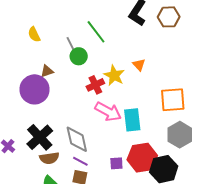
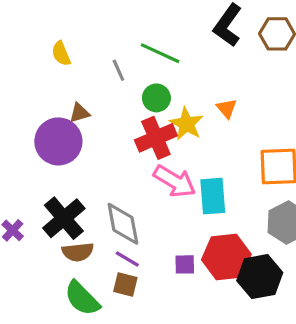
green line: (96, 32) -> (160, 53), turned -30
green circle: (79, 56) -> (156, 98), moved
red cross: (95, 85) -> (156, 138), size x1.4

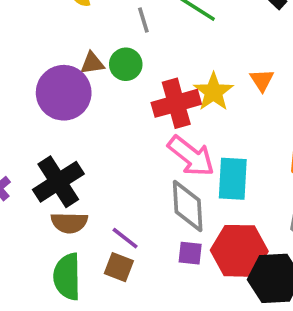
green circle: (156, 98) -> (126, 64), moved
gray diamond: (123, 224) -> (188, 206), moved
green semicircle: (82, 298) -> (67, 277), turned 36

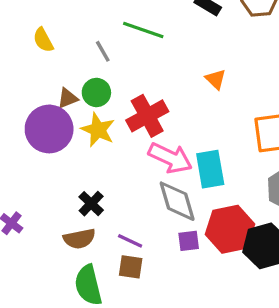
yellow star: (213, 92) -> (98, 130), moved
black cross: (58, 182) -> (91, 204), moved, size x0.6

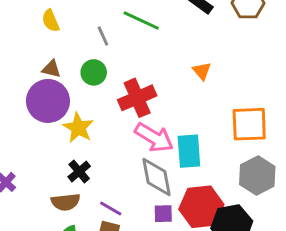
brown triangle: (68, 98) -> (51, 69), moved, turned 30
yellow star: (98, 130) -> (78, 128), moved

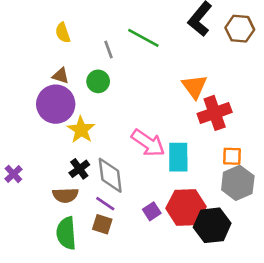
orange triangle: (202, 71) -> (195, 87), size x1.5
red cross: (137, 98) -> (215, 113), moved
orange square: (249, 124) -> (232, 156), moved, size x0.6
gray diamond: (156, 177) -> (110, 175), moved
purple square: (163, 214) -> (152, 211), turned -36

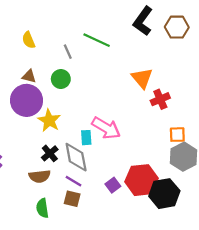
red cross: (215, 113) -> (160, 99), size x0.7
cyan rectangle: (178, 157) -> (86, 138), moved, size x0.6
green semicircle: (66, 233) -> (42, 208), size x0.7

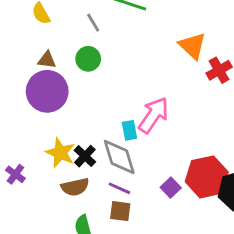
yellow star: (49, 120) -> (60, 153), moved
pink arrow: (106, 128) -> (154, 115), turned -80

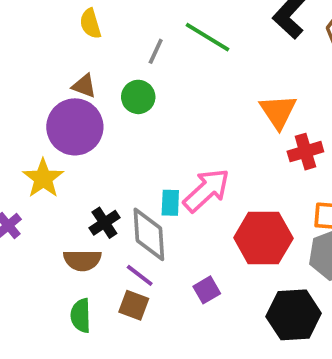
gray line: (93, 23) -> (156, 51), turned 42
yellow star: (60, 153) -> (43, 178), moved
red hexagon: (207, 177) -> (263, 238), moved

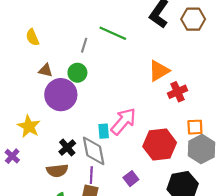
yellow semicircle: (90, 24) -> (32, 37), moved
orange triangle: (278, 112) -> (159, 71), turned 40
purple circle: (75, 127) -> (61, 95), moved
purple line: (140, 275) -> (91, 175), turned 63

